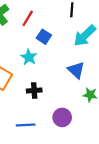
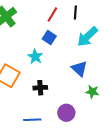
red line: (28, 18) -> (52, 15), moved

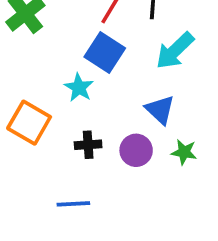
blue square: (49, 38) -> (105, 53), size x1.5
purple circle: (66, 113) -> (136, 150), moved

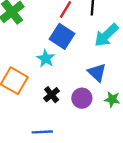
black cross: (88, 145) -> (52, 95), turned -35

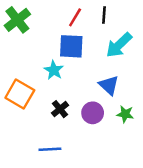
blue square: (62, 36) -> (71, 46), turned -30

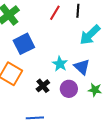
blue square: (71, 46) -> (24, 44), moved, turned -30
cyan star: (54, 70) -> (60, 64), moved

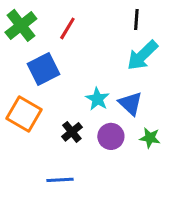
black line: (78, 11) -> (136, 19), moved
red line: (55, 13) -> (67, 28), moved

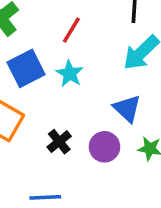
red line: (67, 28) -> (71, 30), moved
cyan star: (97, 99) -> (70, 74), moved

